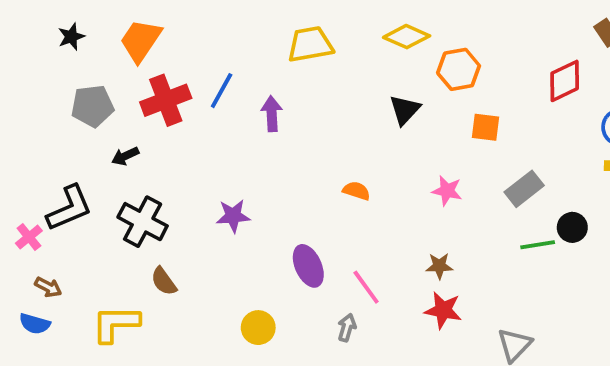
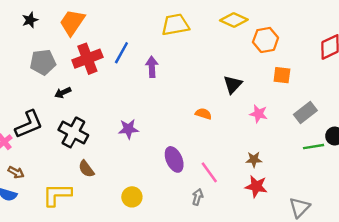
black triangle: (405, 110) -> (233, 84), moved
yellow circle: (258, 328) -> (132, 197), moved

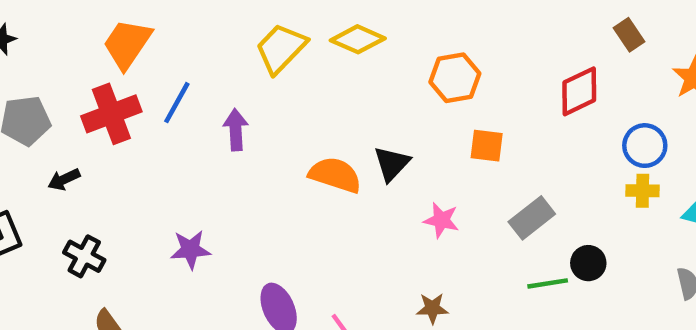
yellow diamond: (234, 20) -> (358, 39), moved
orange trapezoid: (72, 22) -> (127, 44), moved
yellow trapezoid: (175, 25) -> (281, 48), turned -36
orange semicircle: (203, 114) -> (335, 175), moved, size x1.6
black cross: (73, 132) -> (84, 256), size x0.7

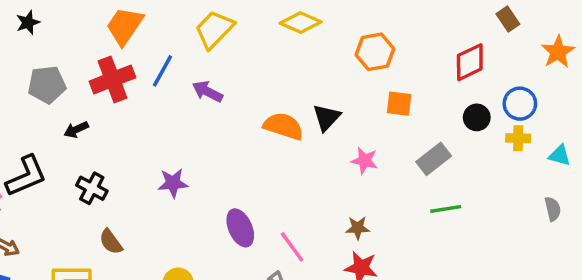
yellow trapezoid: (281, 48) -> (214, 29), moved
purple arrow: (236, 130) -> (207, 92), turned -60
black circle: (588, 263) -> (477, 117), moved

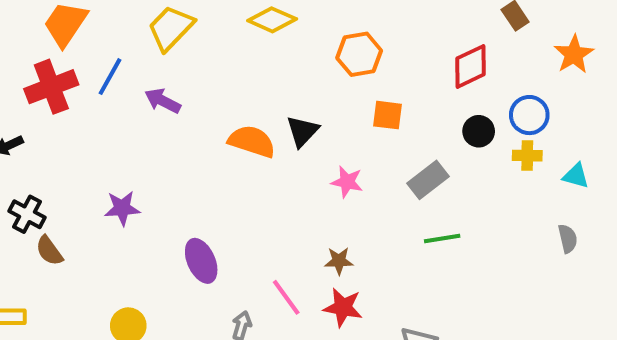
brown semicircle: (111, 242) -> (49, 251), moved
pink line: (292, 247) -> (286, 297), moved

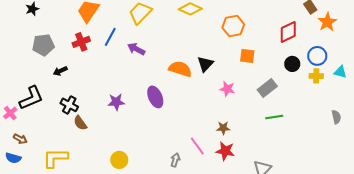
orange star: (574, 54) -> (327, 22), moved
red cross: (51, 87) -> (81, 42), size x0.7
cyan triangle: (576, 176) -> (340, 72), moved
purple ellipse: (201, 261) -> (155, 97), moved

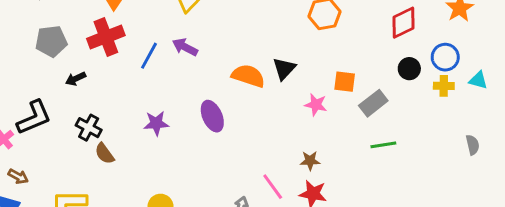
blue line: (110, 37) -> (149, 56), moved
red cross: (81, 42) -> (106, 37), size x1.4
orange square: (247, 56) -> (345, 82), moved

